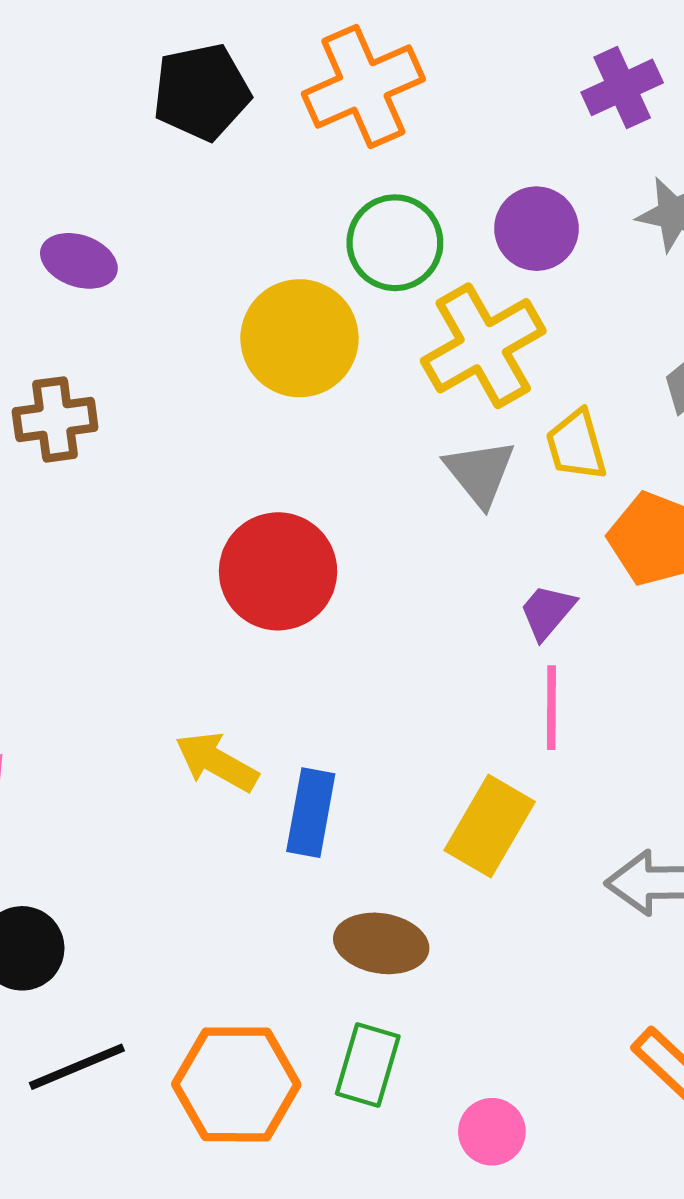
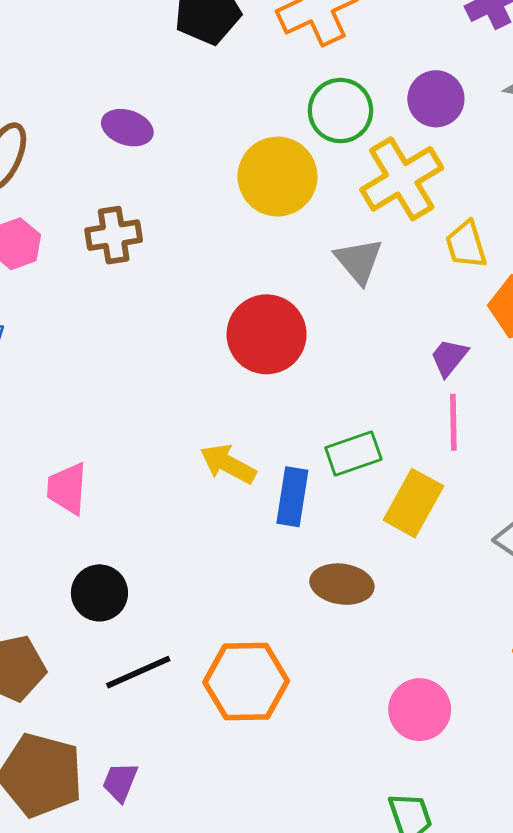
gray triangle: (480, 473) -> (359, 261), moved
green rectangle: (368, 1065) -> (353, 453), moved, turned 56
pink circle: (492, 1132) -> (420, 710), size x1.4

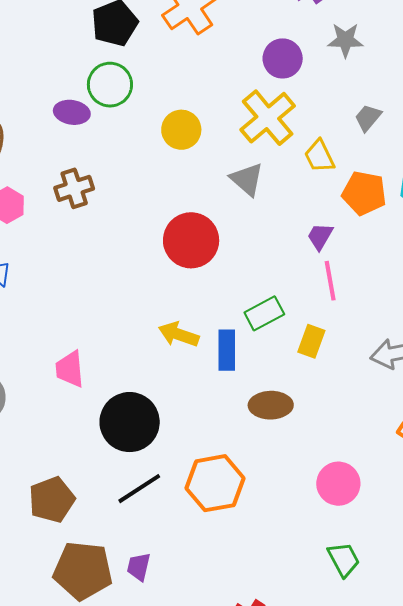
green circle: (340, 111) -> (110, 85), moved
yellow circle: (277, 177) -> (181, 130), size x0.7
yellow rectangle: (413, 503) -> (311, 341), size x0.7
black circle: (99, 593) -> (130, 422), moved, size x1.5

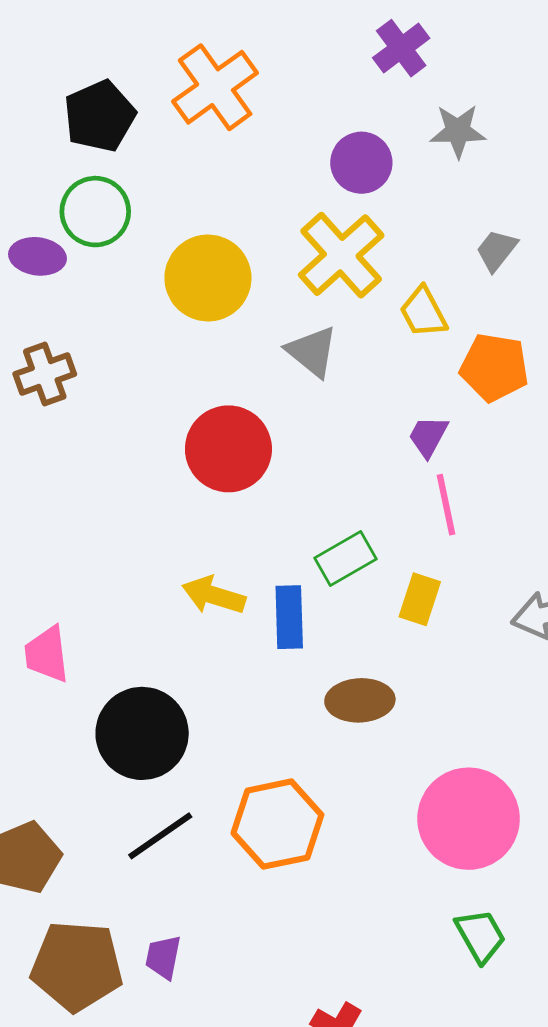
yellow circle: (181, 130) -> (208, 278), size x1.4
pink circle: (338, 484) -> (469, 819), size x1.5

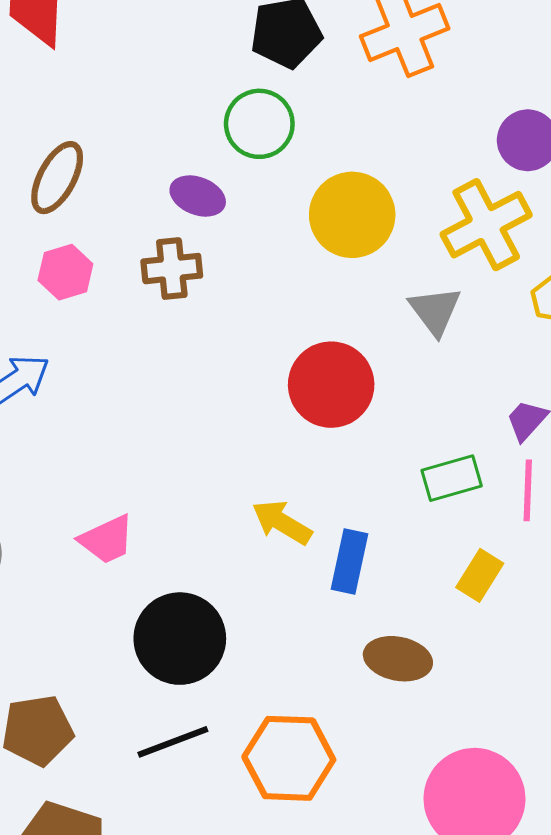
purple ellipse: (37, 256) -> (198, 196), moved
green rectangle: (346, 558) -> (452, 478), moved
pink trapezoid: (47, 654) -> (107, 539), turned -122

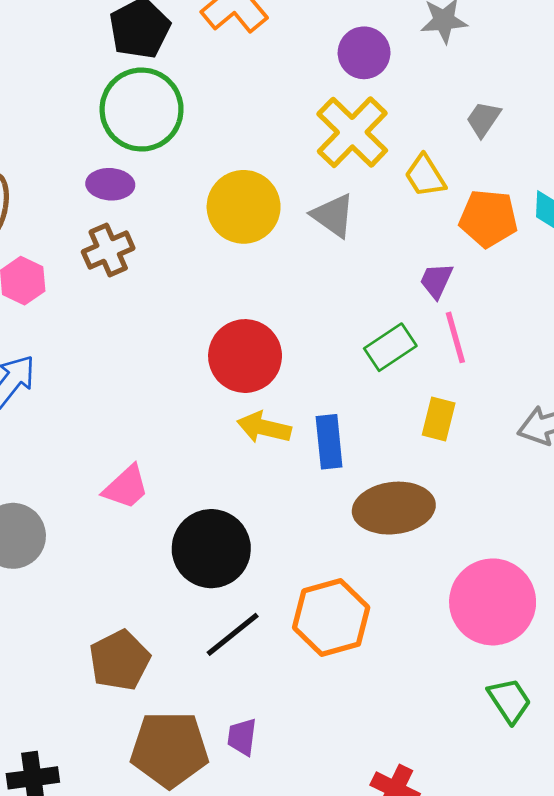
green circle: (259, 124) -> (142, 110), size x1.4
yellow circle: (352, 215) -> (244, 207), moved
red circle: (331, 385) -> (245, 356), moved
brown ellipse: (398, 659) -> (394, 508), size x1.4

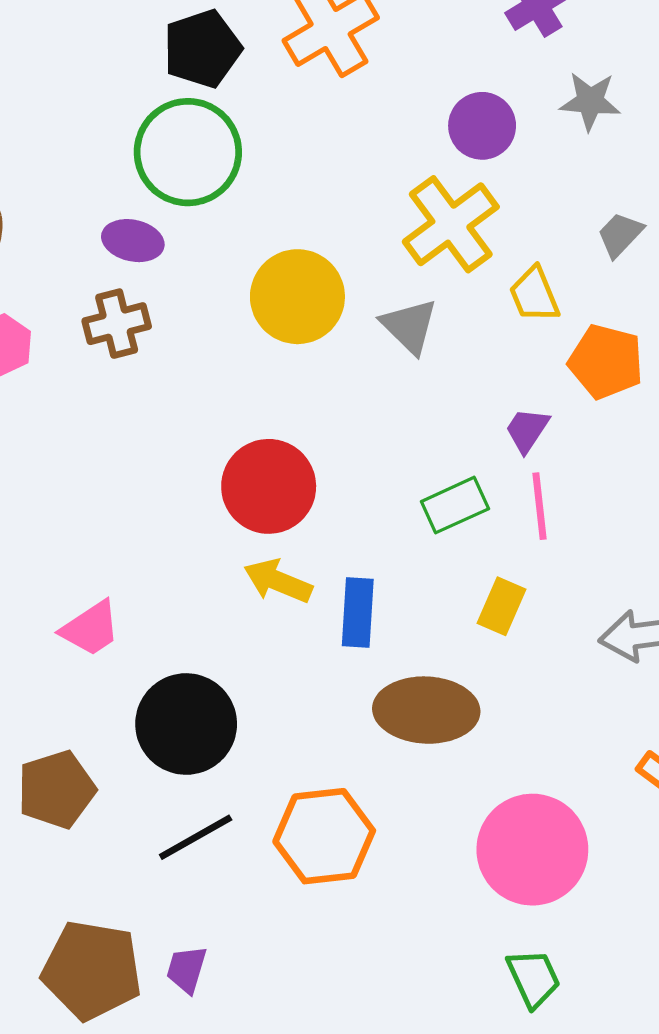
brown pentagon: (120, 660) -> (56, 789), moved

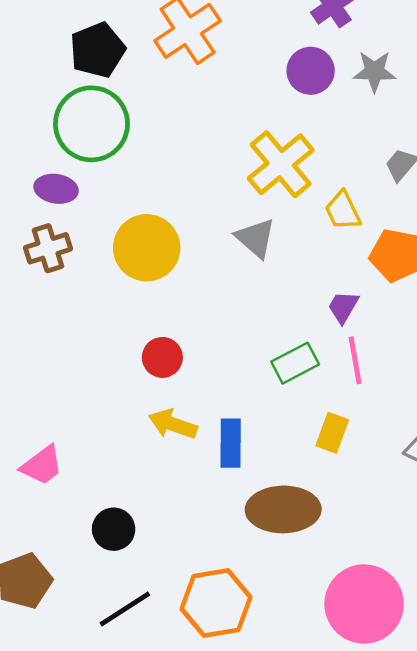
purple circle: (482, 126) -> (311, 71), moved
yellow circle: (297, 297) -> (147, 248), moved
red circle: (269, 486) -> (162, 357), size x0.6
black circle: (186, 724) -> (114, 529), size x0.6

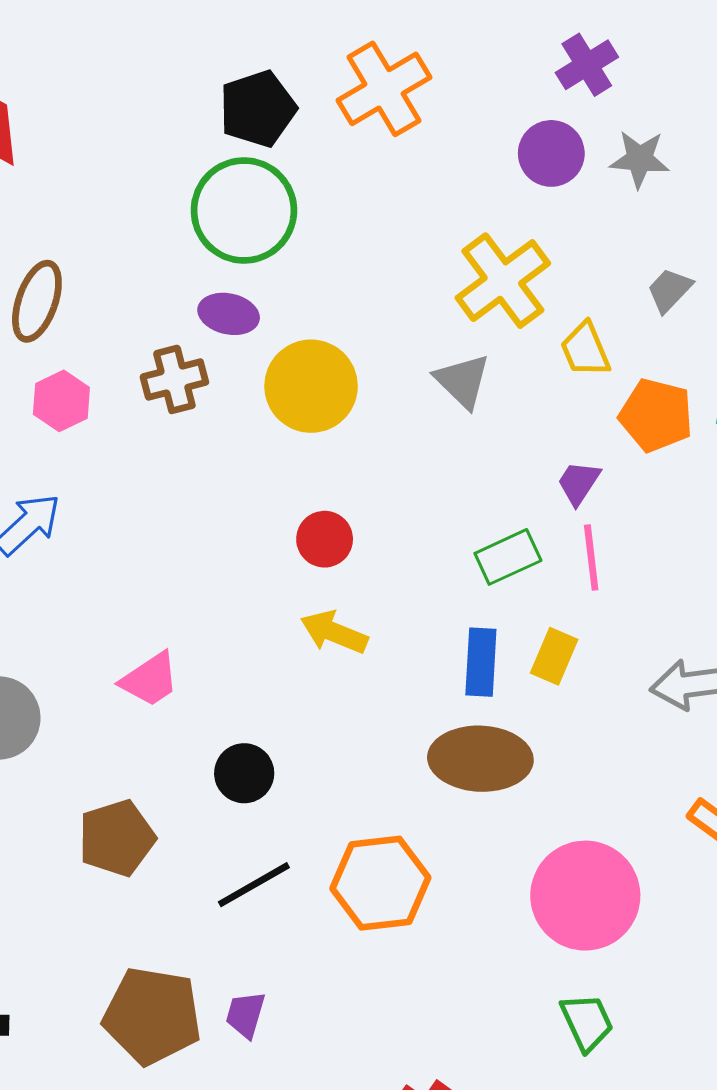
purple ellipse: (56, 189) -> (229, 314), moved
blue rectangle: (231, 443) -> (481, 662), moved

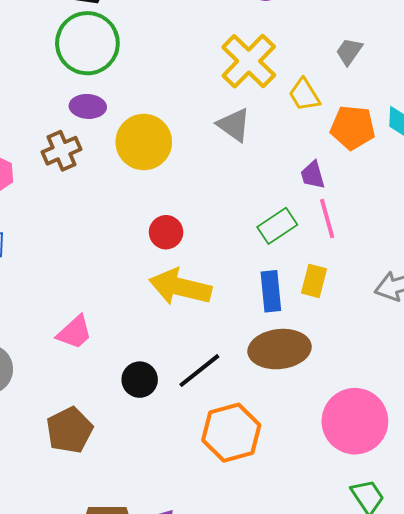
purple trapezoid: (579, 483) -> (313, 175), turned -40
yellow arrow: (334, 632) -> (180, 287), size x1.5
black line: (254, 885) -> (199, 371), moved

